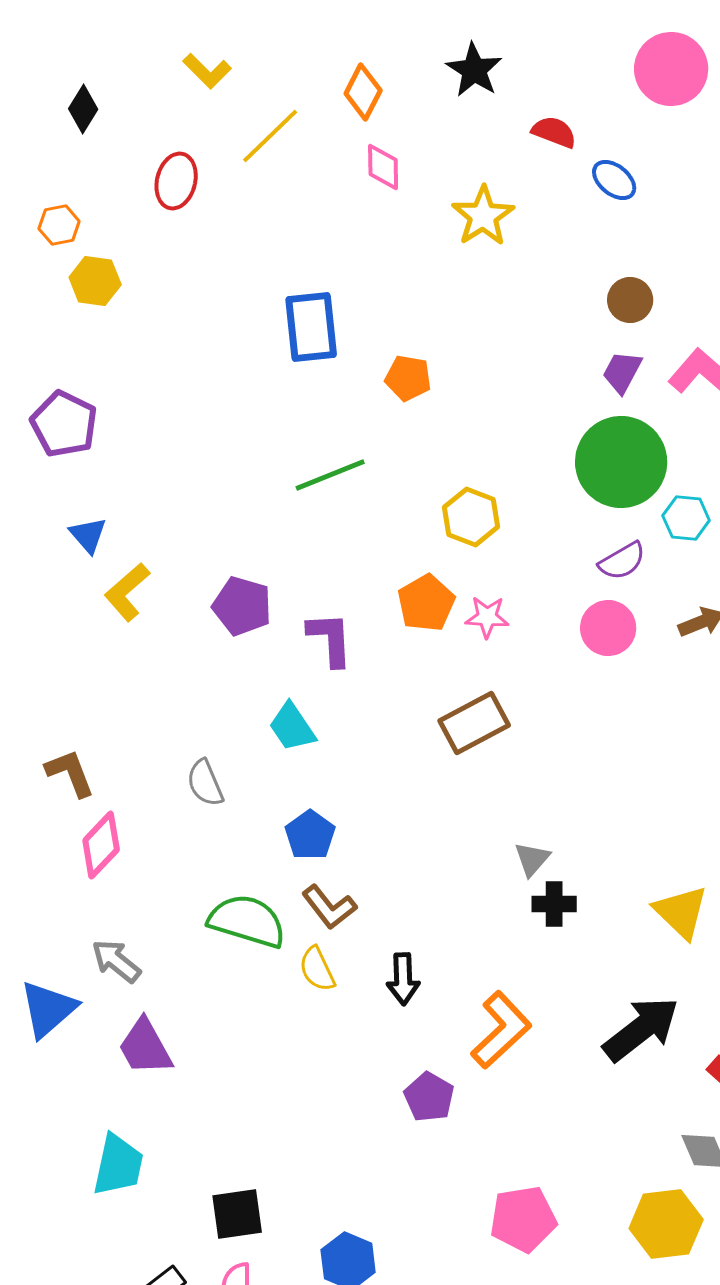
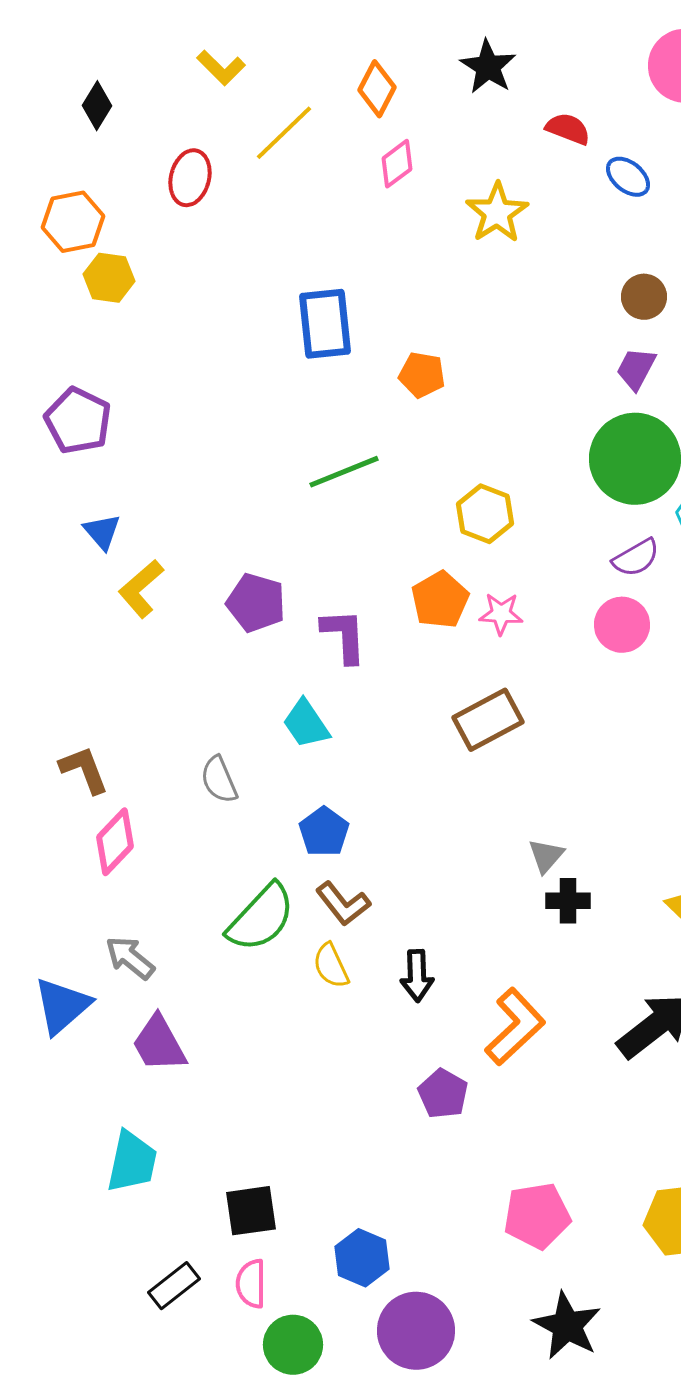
pink diamond: (383, 167) -> (397, 164), turned 54
orange hexagon: (59, 225) -> (73, 222), size x1.5
green semicircle: (247, 921) -> (261, 918), turned 116

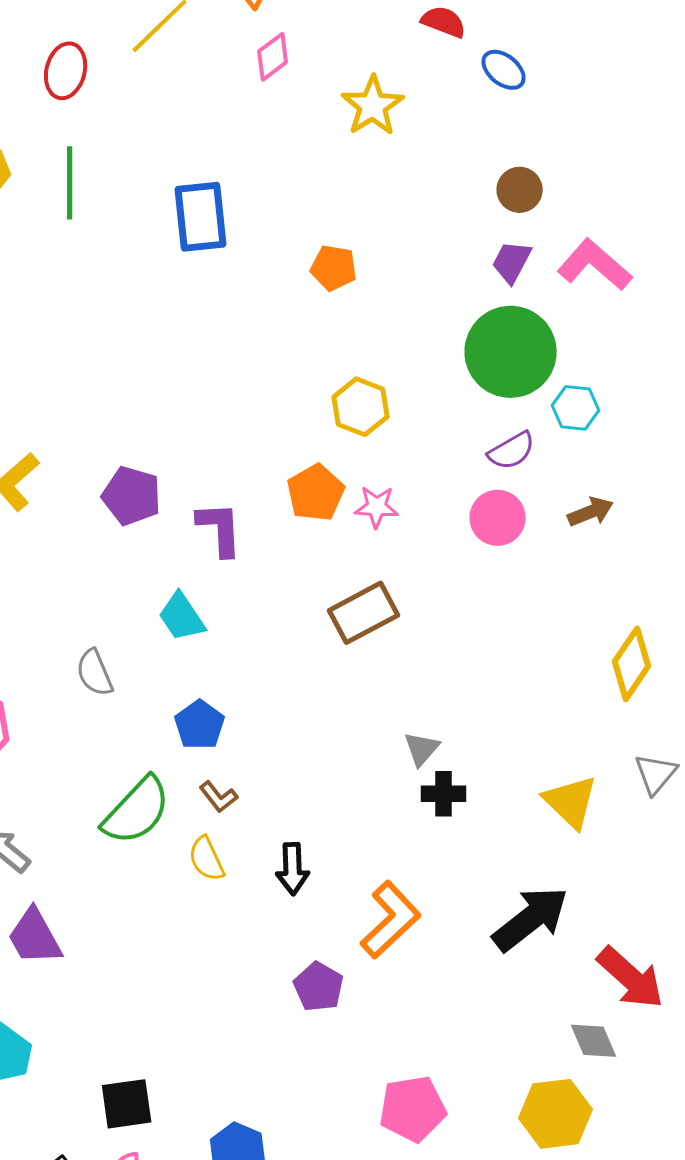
orange pentagon: (422, 375) -> (334, 268), moved
green line: (344, 472) -> (70, 183), moved, turned -68
brown L-shape: (343, 904) -> (219, 797), size x0.7

